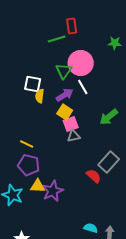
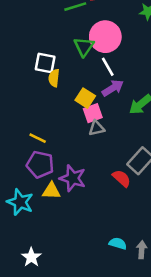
purple arrow: (65, 95) -> (113, 88), moved
purple star: (53, 191) -> (73, 178), moved, turned -30

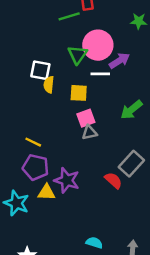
white line: (108, 67) -> (100, 74), turned -60
purple arrow: (113, 88) -> (119, 61), moved
yellow square: (85, 98) -> (79, 93), moved, turned -30
cyan semicircle: (118, 243) -> (94, 243), moved

